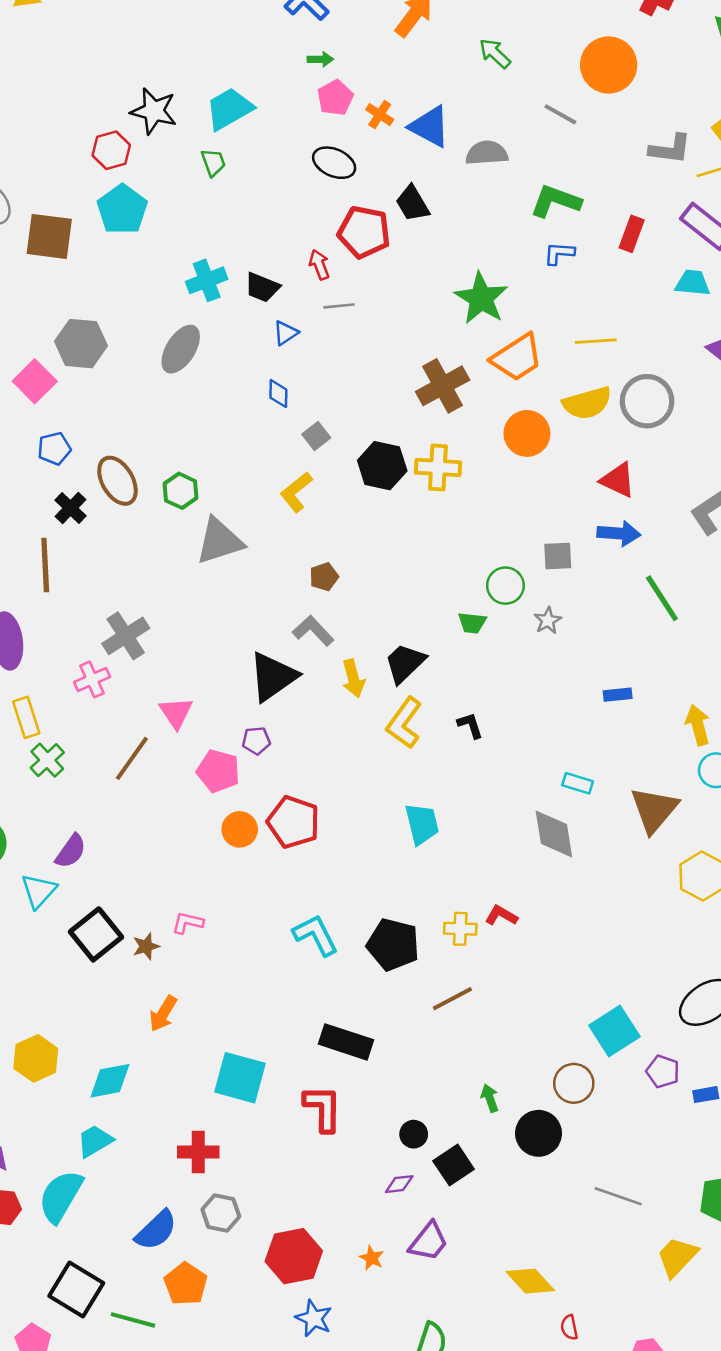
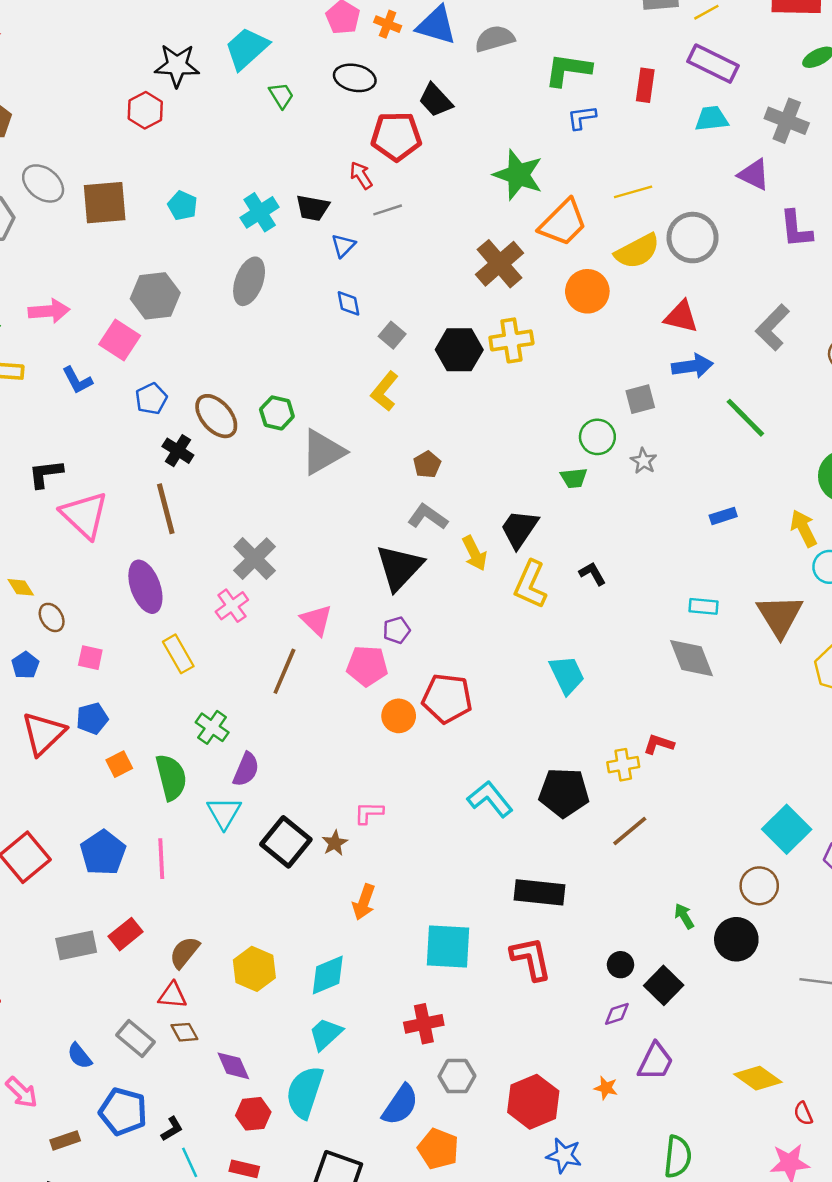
green trapezoid: (213, 162) -> (281, 95), moved
cyan pentagon: (122, 209) -> (182, 206), moved, size x0.6
green cross: (47, 760) -> (212, 727), moved

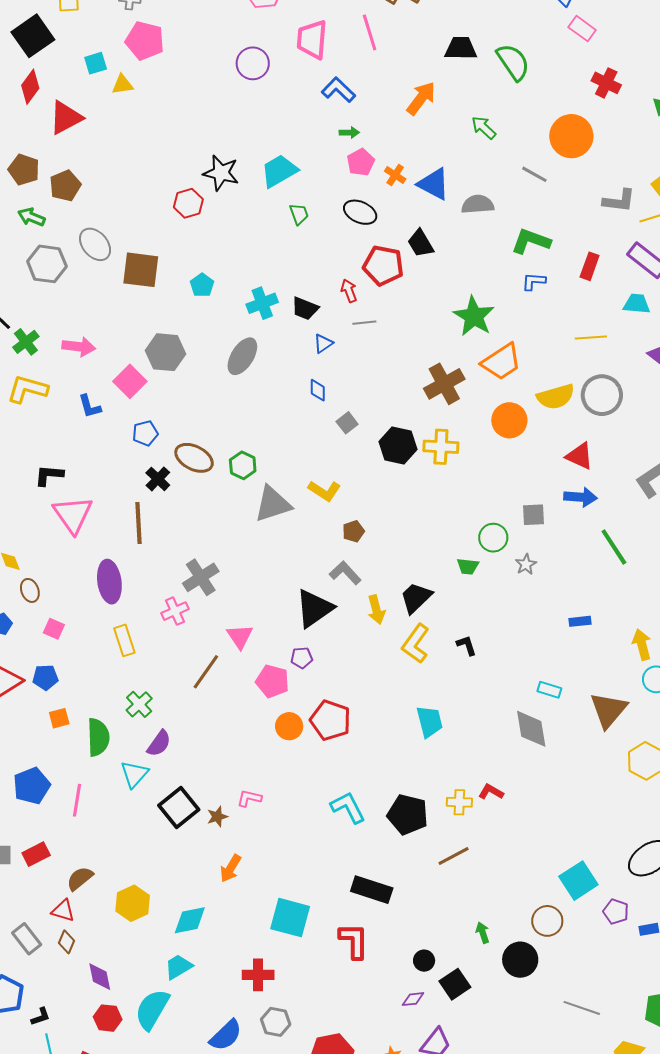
yellow line: (633, 192) -> (591, 337), moved
yellow L-shape: (385, 391) -> (324, 491), moved, turned -108
brown ellipse: (216, 416) -> (194, 458), turned -33
brown diamond: (184, 1032) -> (67, 942), turned 40

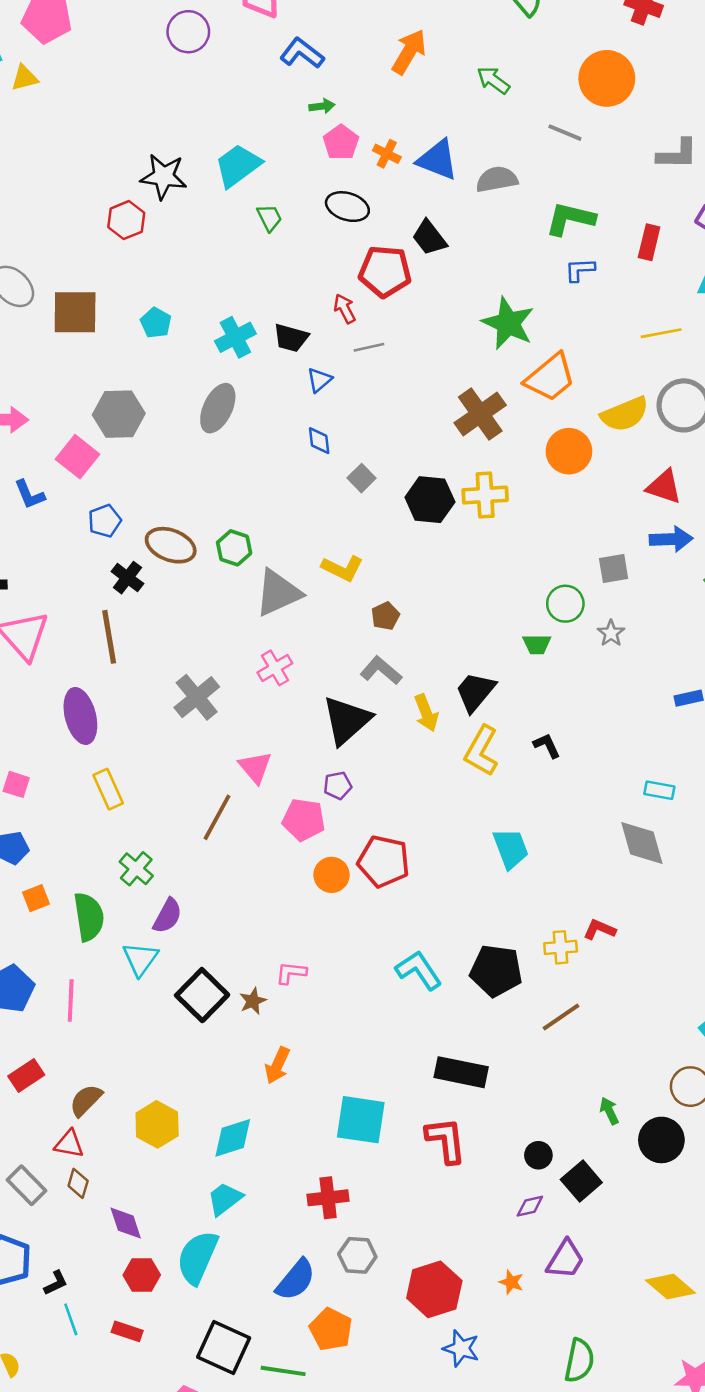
pink cross: (175, 611) -> (275, 668), moved

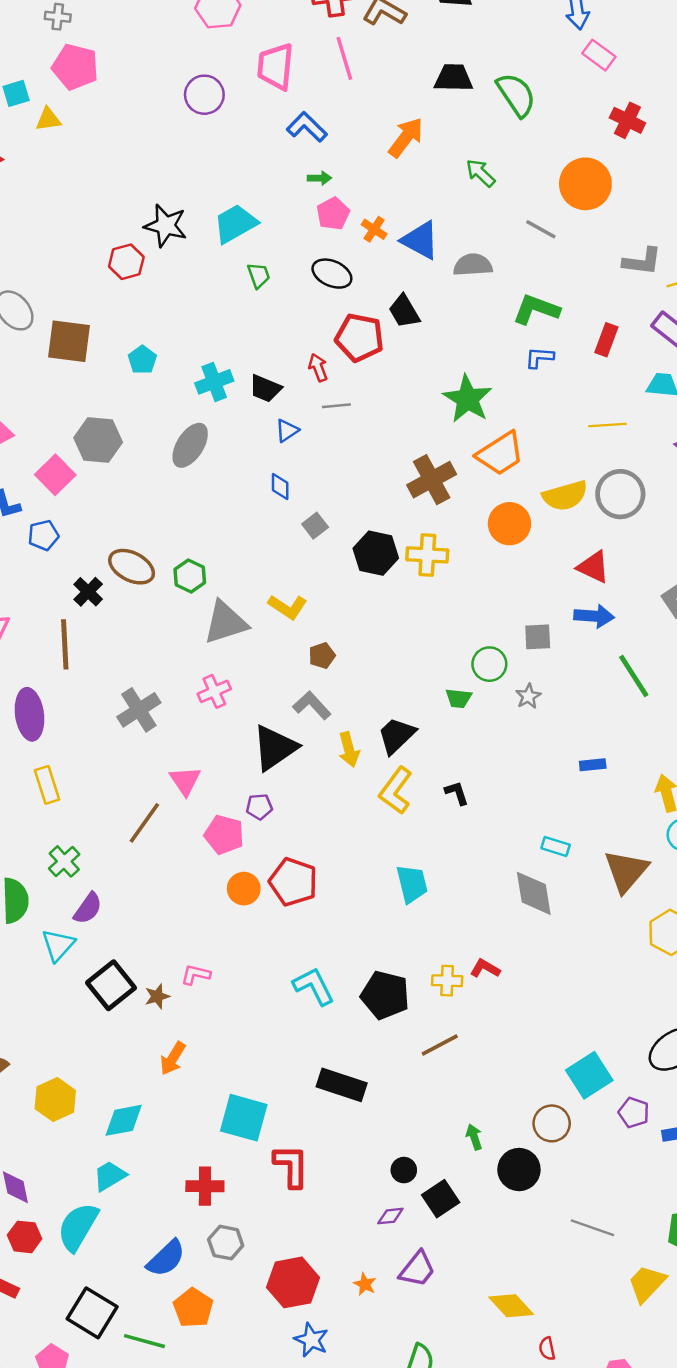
blue pentagon: (105, 521) -> (43, 535), moved
red L-shape: (446, 1140) -> (291, 1166), moved

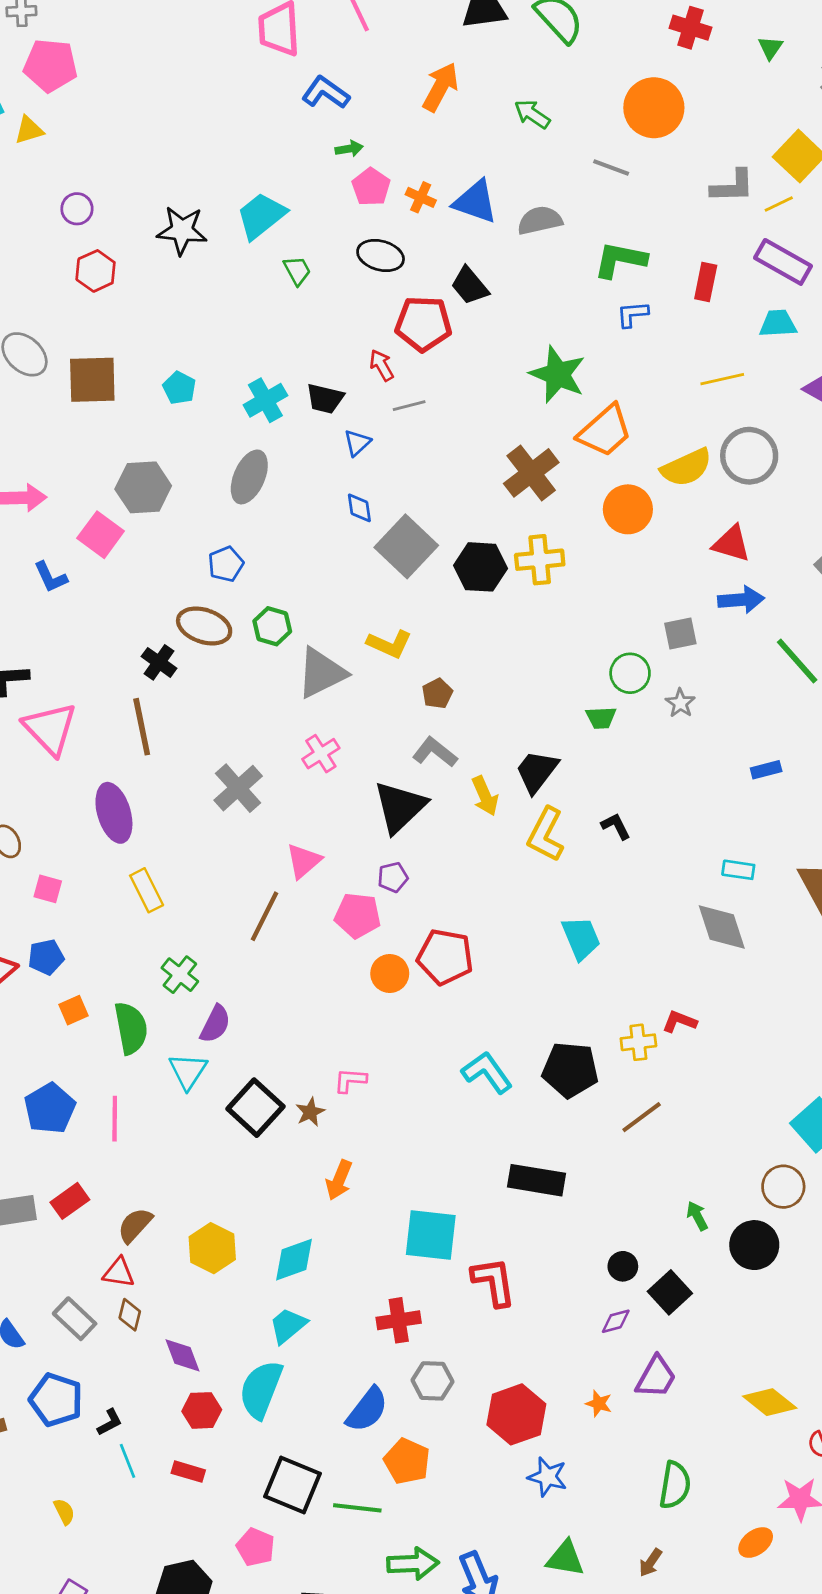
purple circle: (204, 95) -> (77, 209), moved, size x0.7
red hexagon: (126, 262) -> (96, 271), moved
gray square: (315, 526) -> (406, 546), size x2.0
blue pentagon: (43, 535) -> (226, 564), moved
pink triangle: (185, 781) -> (304, 861), turned 32

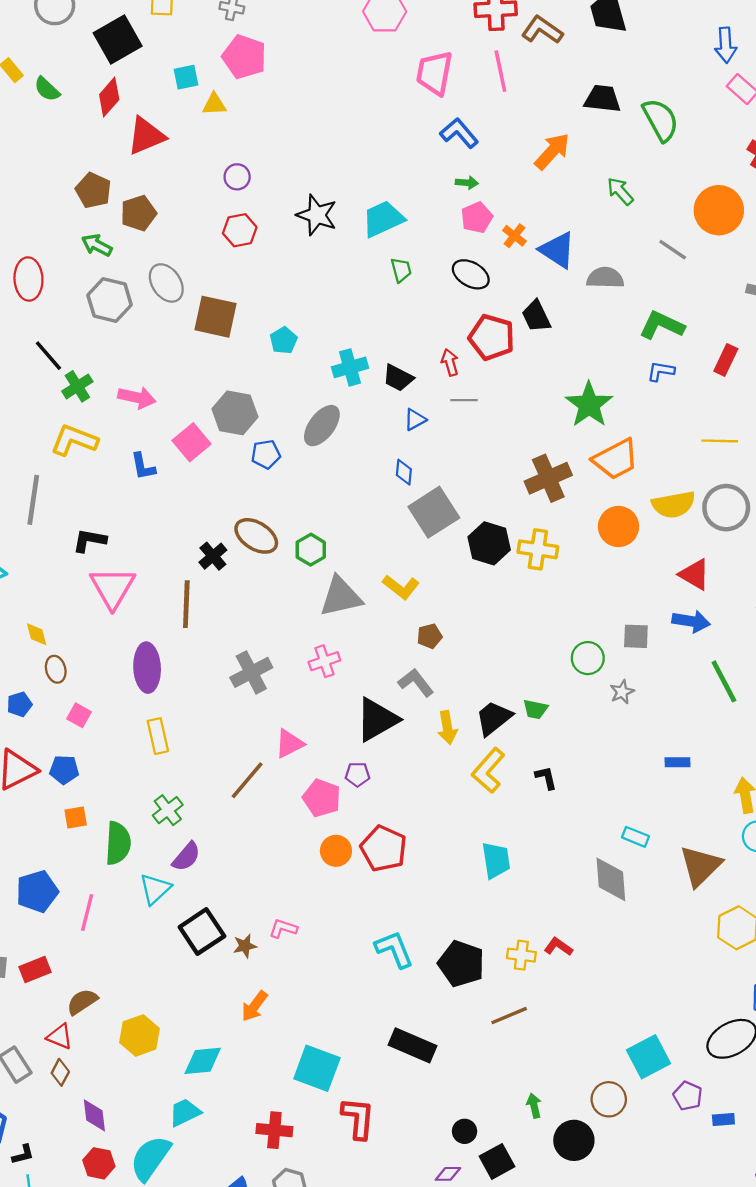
blue pentagon: (226, 564) -> (266, 454), moved
green trapezoid: (601, 718) -> (535, 709), moved

